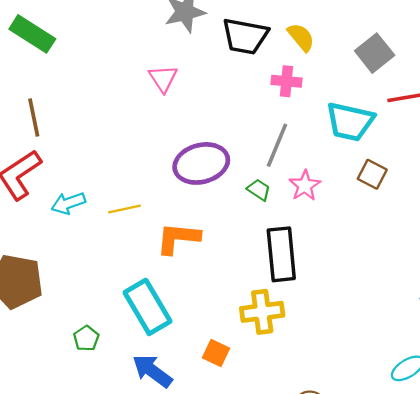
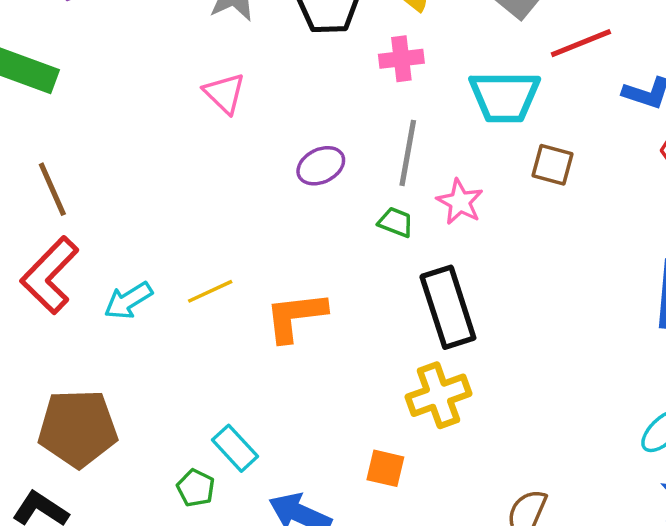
purple ellipse: (201, 163) -> (321, 166), moved, size x0.6
cyan rectangle: (147, 307) -> (235, 448), moved, size x0.6

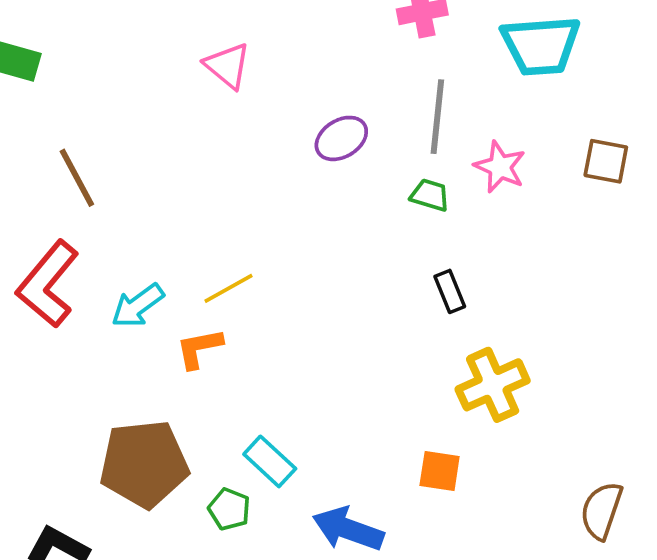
brown square: (553, 165) -> (606, 161), moved
brown line: (52, 189) -> (77, 178), moved
black rectangle: (448, 307) -> (450, 291), moved, size x0.5
orange L-shape: (296, 316) -> (199, 348), moved, size x0.7
brown pentagon: (78, 428) -> (144, 464), moved

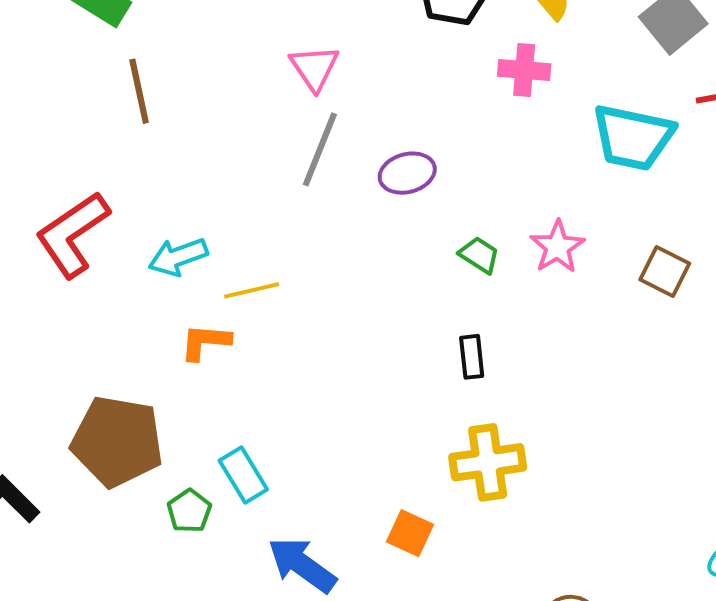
gray line: (437, 117) -> (320, 149), moved
brown line: (77, 178) -> (139, 91), moved
cyan arrow: (138, 306) -> (178, 257), moved

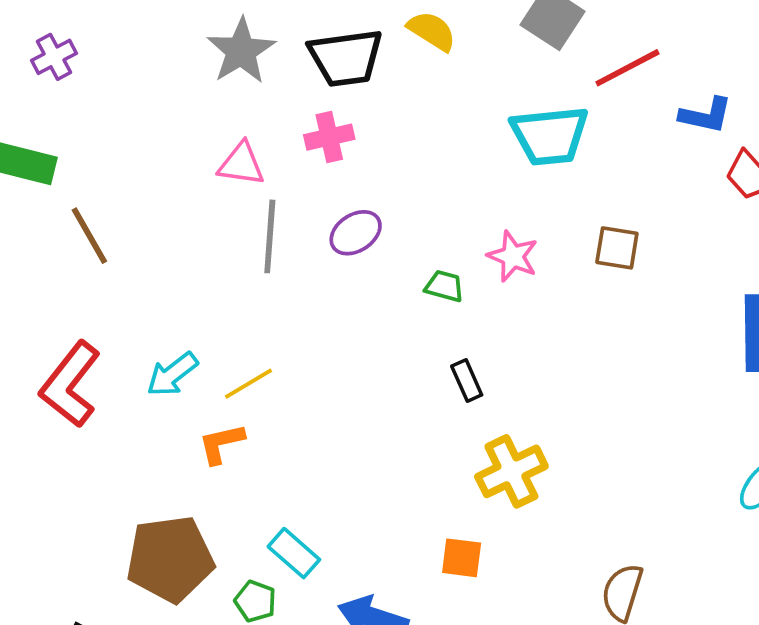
pink triangle: (314, 68) -> (241, 164), turned -30
pink cross: (524, 70) -> (329, 137), moved

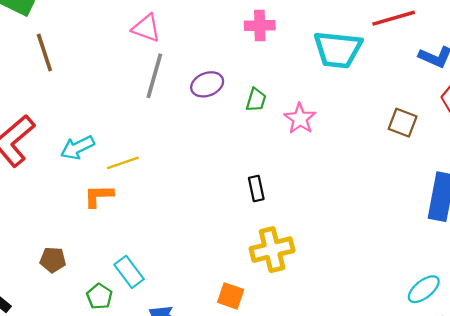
pink cross: (329, 137) -> (260, 26), moved
brown square: (617, 248) -> (403, 123), moved
green trapezoid: (444, 286) -> (256, 100), moved, turned 80
brown pentagon: (170, 559) -> (53, 260), size x0.5

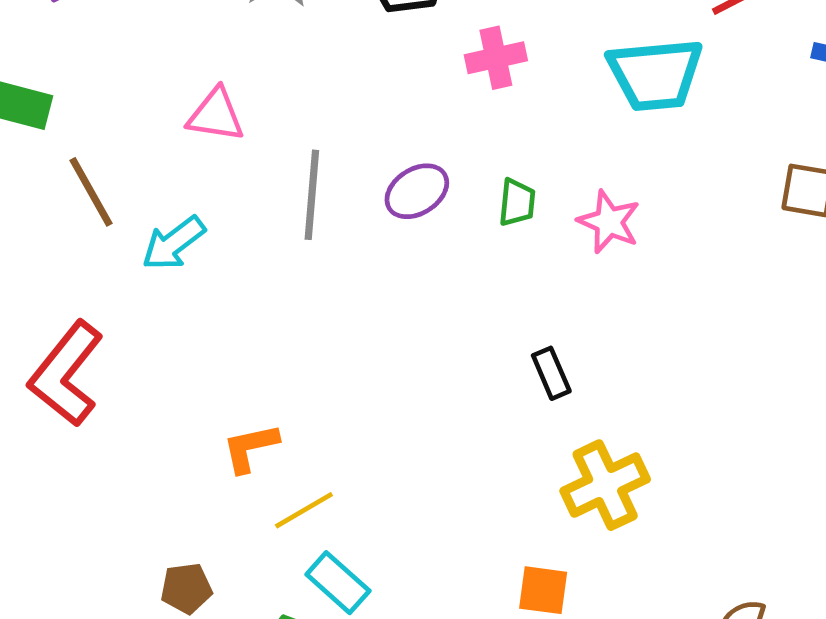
pink triangle: (146, 28) -> (216, 115), moved
cyan arrow: (77, 148) -> (174, 243), moved
yellow line: (123, 163) -> (304, 510), moved

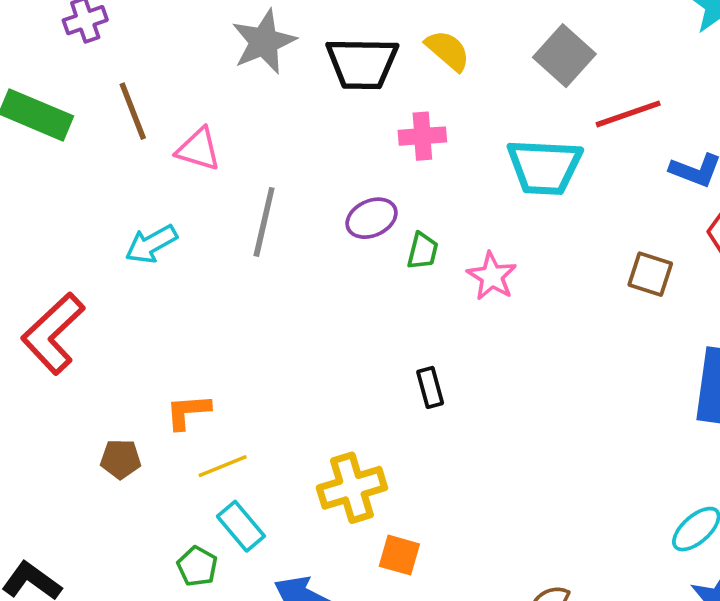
purple ellipse: (417, 191) -> (372, 218), moved
brown line: (91, 192) -> (133, 111), moved
yellow cross: (605, 485) -> (352, 488), moved
brown pentagon: (186, 588) -> (121, 459), moved

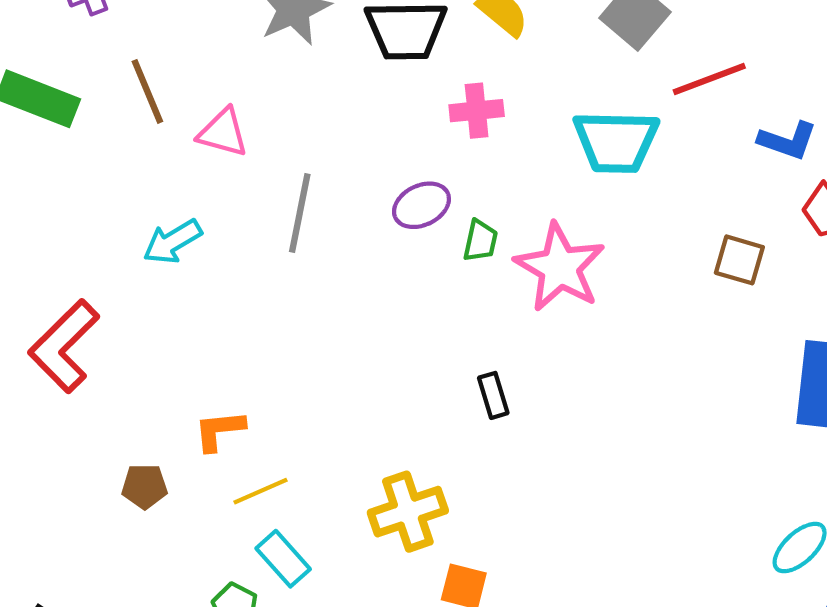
pink star: (492, 276) -> (560, 267), size x1.6

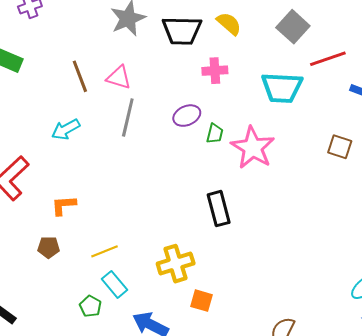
brown line: (147, 91) -> (80, 76), moved
pink triangle: (223, 133) -> (119, 77), moved
black rectangle: (493, 395) -> (219, 209), size x1.6
orange L-shape: (219, 430) -> (64, 205), moved

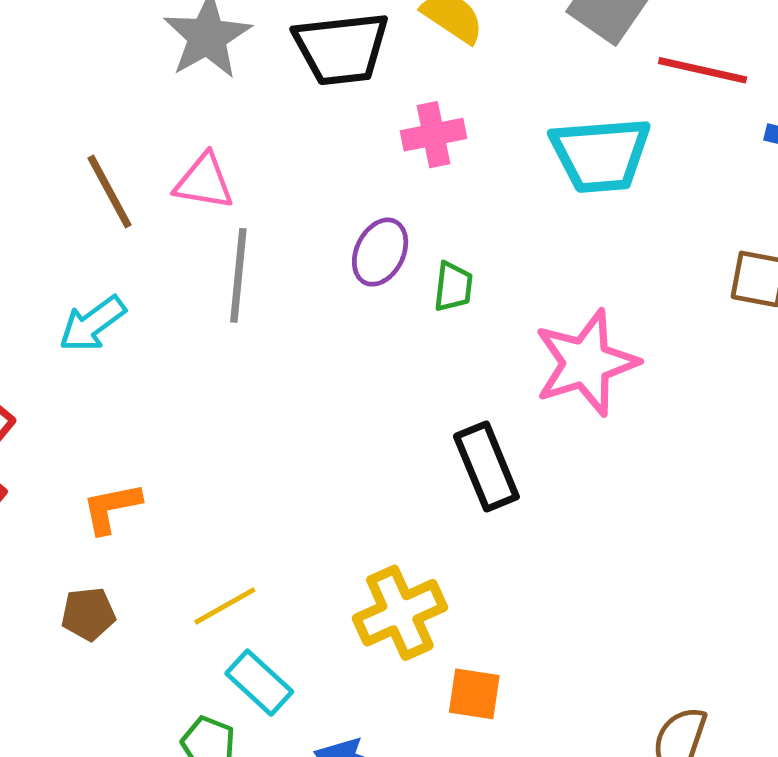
red line: (328, 59) -> (703, 70), turned 39
purple ellipse: (187, 116) -> (380, 252), turned -32
pink star: (253, 148) -> (586, 363), moved, turned 30

